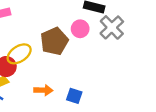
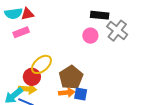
brown pentagon: (54, 41) -> (71, 77), moved
blue square: (74, 96) -> (81, 94), moved

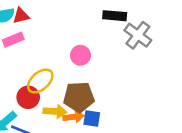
pink circle: (90, 36) -> (80, 55), moved
brown pentagon: (71, 77) -> (79, 97), turned 30
yellow arrow: (27, 89) -> (55, 111), moved

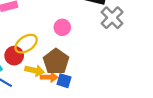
brown pentagon: (79, 97) -> (56, 62), turned 30

